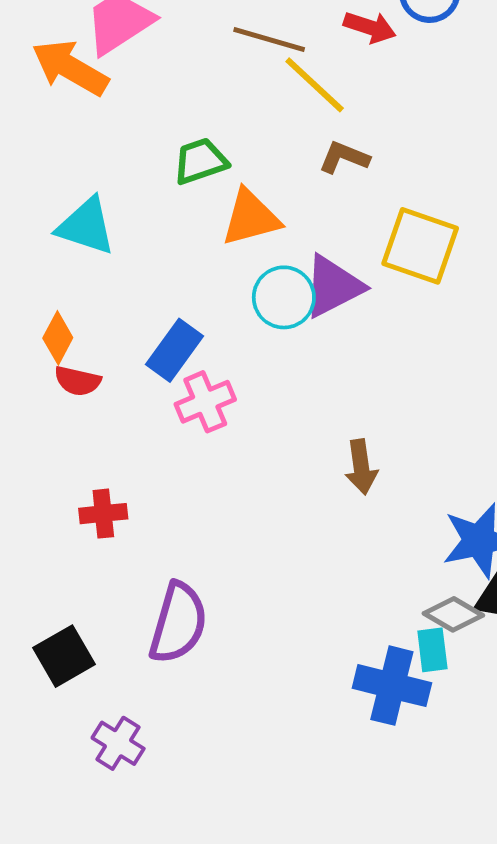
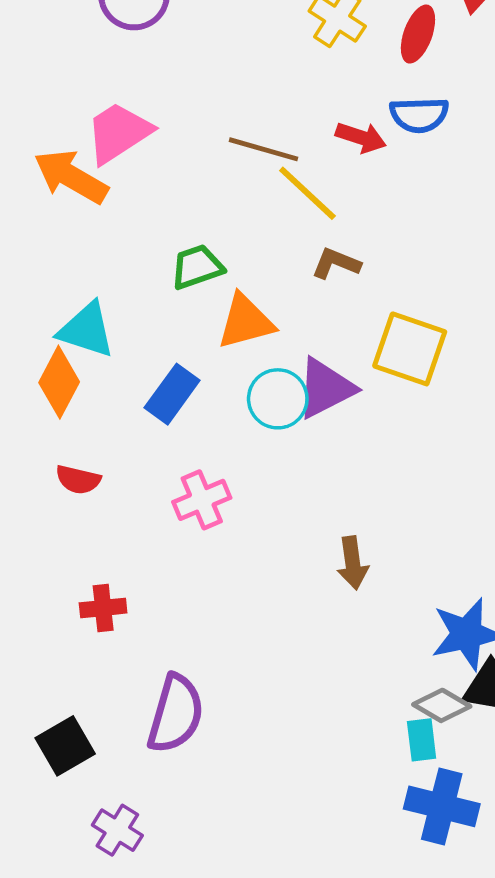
orange diamond: (58, 338) -> (59, 382), moved, size x1.4
blue rectangle: (175, 350) -> (172, 394), moved
blue cross: (392, 686) -> (442, 806), moved

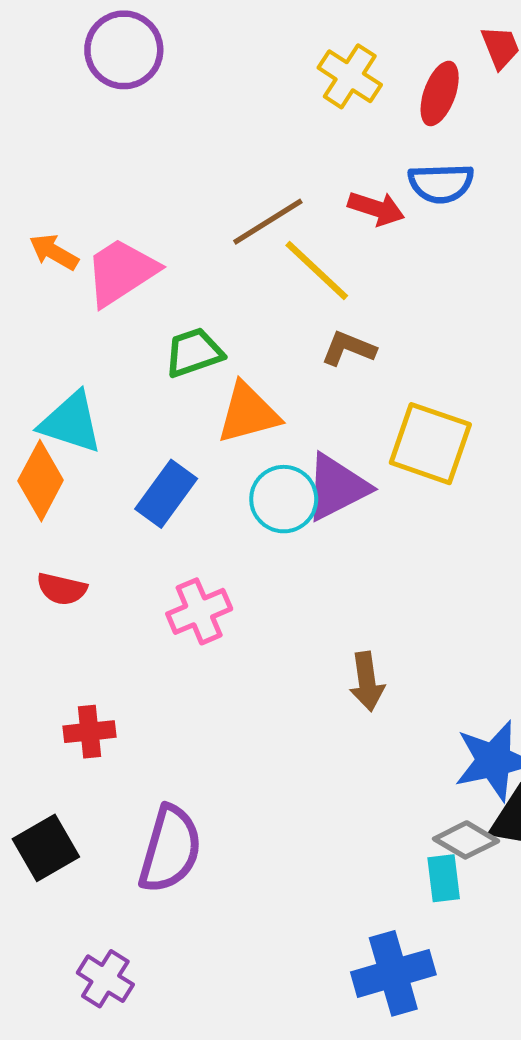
pink trapezoid: (119, 133) -> (121, 272), moved
brown line: (264, 149) -> (268, 222), turned -48
orange arrow: (71, 177) -> (54, 252), size x0.6
black square: (65, 746) -> (46, 848), moved
blue cross: (442, 806) -> (393, 973), moved, turned -30

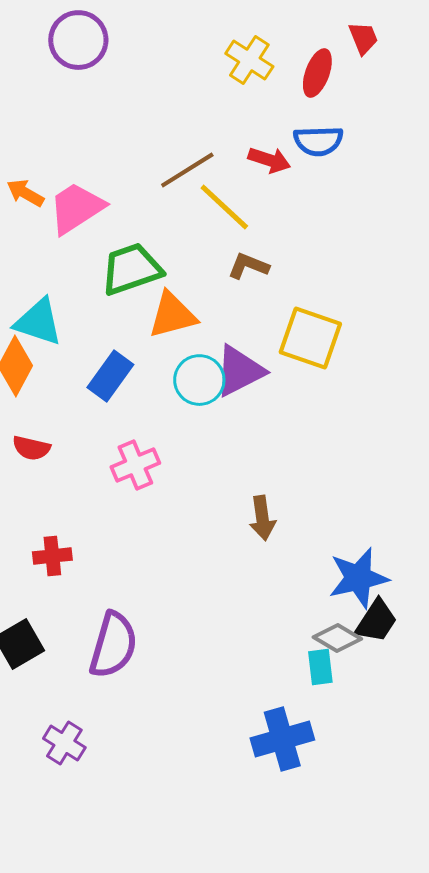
green trapezoid: (194, 352) -> (131, 269), size x1.4

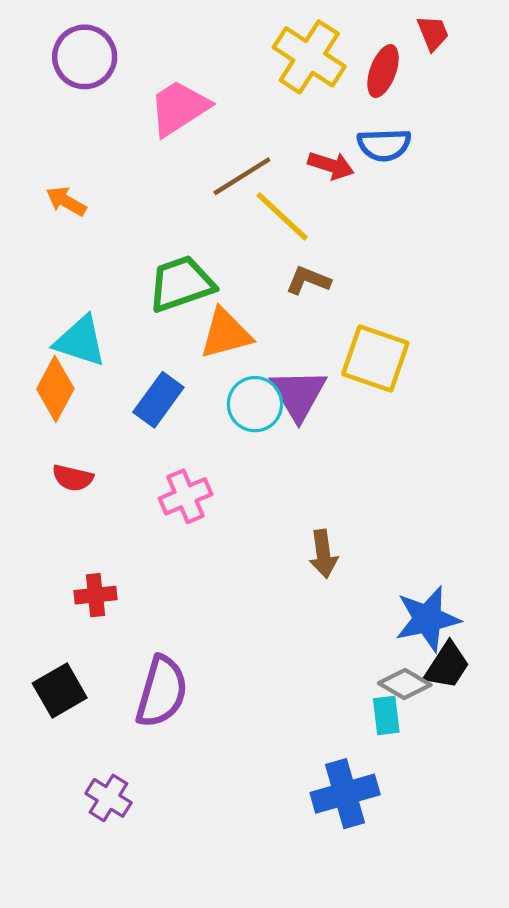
purple circle: (78, 40) -> (85, 57), moved
yellow cross: (249, 60) -> (309, 57), size x1.4
pink trapezoid: (76, 208) -> (179, 108), moved
purple triangle: (239, 371) -> (298, 394), turned -34

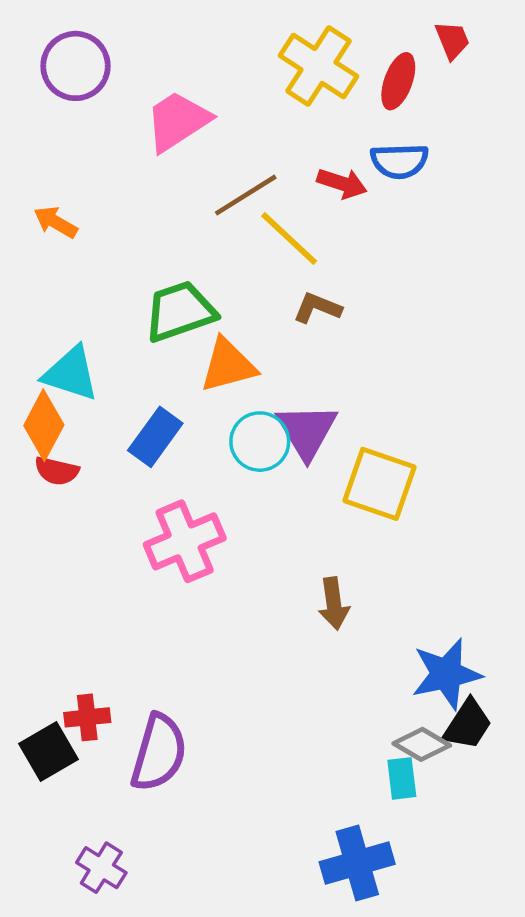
yellow square: (375, 359) -> (380, 484), moved
red semicircle: (73, 478) -> (57, 471), moved
pink cross: (186, 496) -> (185, 541), size x1.4
red cross: (95, 595) -> (87, 717), moved

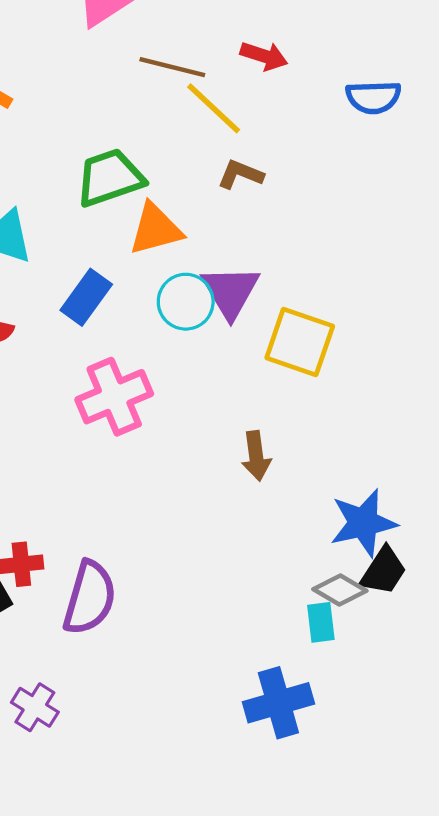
blue semicircle: (399, 161) -> (373, 97), moved
brown line: (246, 195) -> (172, 67), turned 46

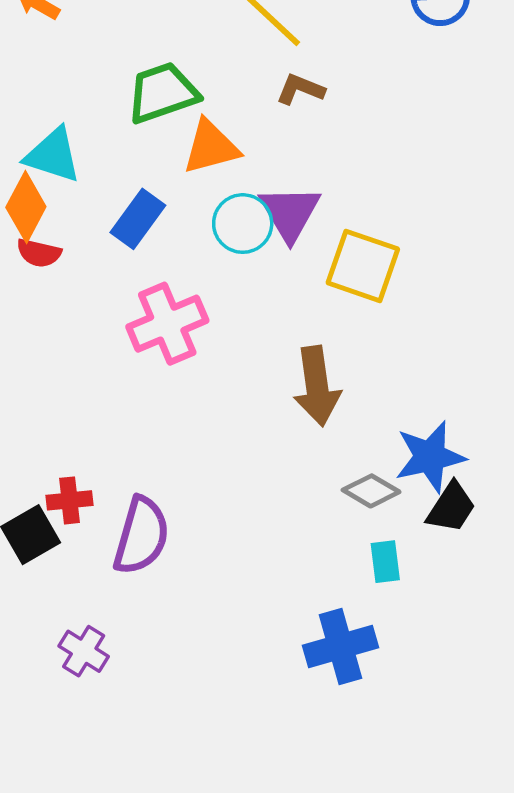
brown arrow: (256, 456) -> (317, 386), size x1.5
gray diamond: (340, 590) -> (371, 491), moved

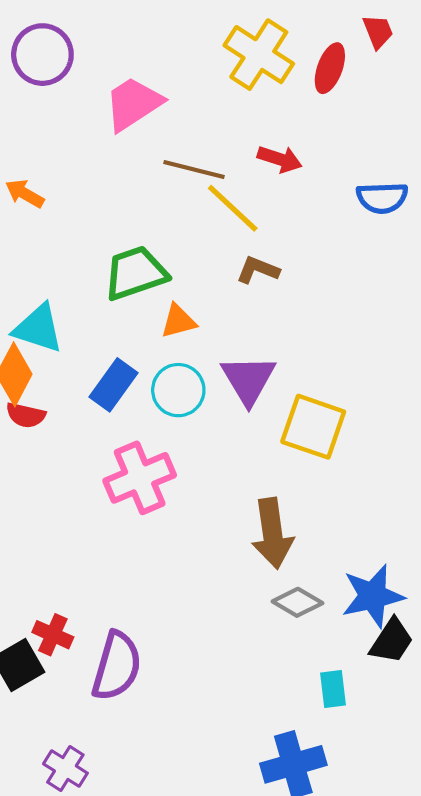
orange triangle: (211, 147) -> (178, 321), size x0.7
cyan circle: (243, 224) -> (178, 390), moved
gray diamond: (371, 491) -> (297, 602), moved
red cross: (70, 500) -> (53, 635), turned 30

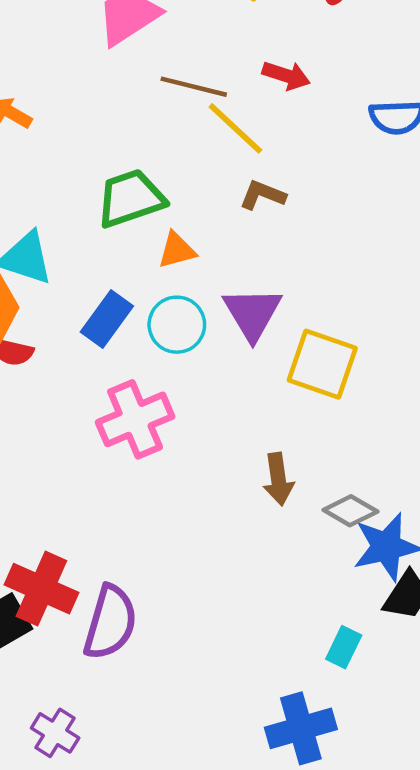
brown arrow: (272, 533) -> (278, 479), size x0.7
gray diamond: (297, 602) -> (350, 511), moved
red cross: (53, 635) -> (41, 589), size x1.6
cyan rectangle: (333, 689) -> (344, 647), turned 33

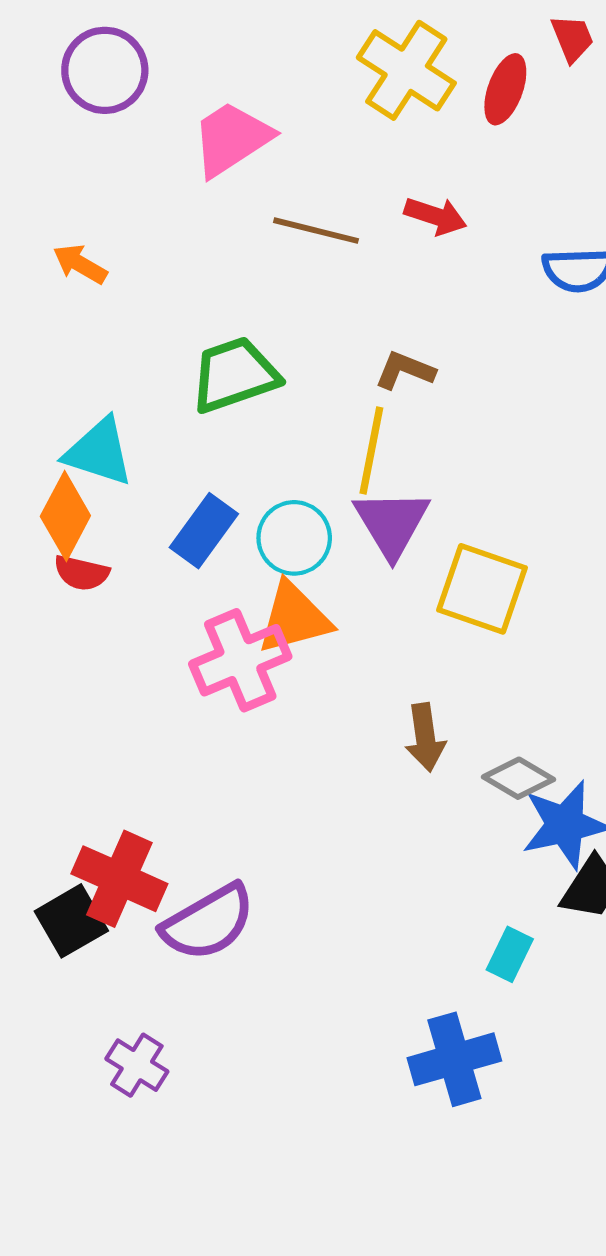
yellow line: (235, 128) -> (371, 450), moved, turned 58
orange triangle: (177, 250) -> (294, 618), moved, size x1.5
purple semicircle: (110, 622) -> (208, 922), turned 44

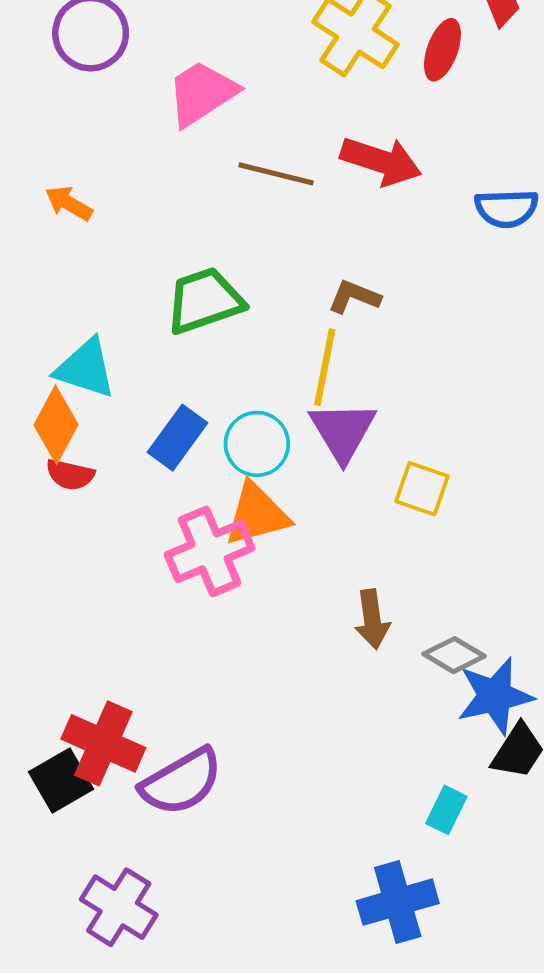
red arrow: (435, 216) -> (381, 161), size x1.5
yellow square: (482, 589) -> (422, 489), size x0.7
purple cross: (137, 1065) -> (119, 907), size x1.4

